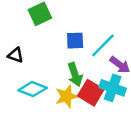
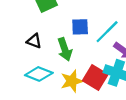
black triangle: (16, 55) -> (34, 41), moved
green arrow: (75, 75) -> (65, 49), moved

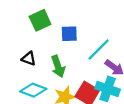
blue square: (80, 27) -> (69, 34), moved

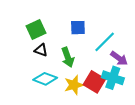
green square: (40, 20) -> (36, 30), moved

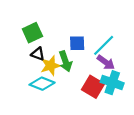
blue square: (78, 28) -> (77, 43), moved
purple arrow: (119, 58) -> (106, 62), moved
yellow star: (74, 85) -> (51, 66), moved

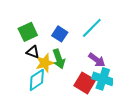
blue square: (77, 43) -> (60, 34), moved, turned 35
cyan line: (104, 45) -> (92, 28), moved
cyan diamond: (42, 84) -> (37, 80), turned -55

